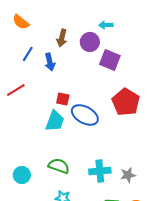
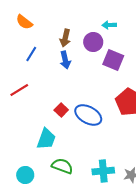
blue arrow: (50, 62) -> (65, 60), moved
red square: (63, 99) -> (61, 110), moved, turned 32
cyan trapezoid: (55, 121) -> (46, 139), moved

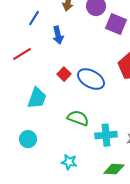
blue arrow: (65, 60) -> (58, 35), moved
cyan trapezoid: (46, 139) -> (37, 98), moved
green semicircle: (62, 166) -> (78, 118), moved

